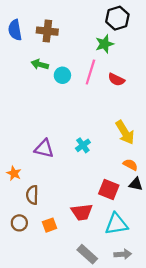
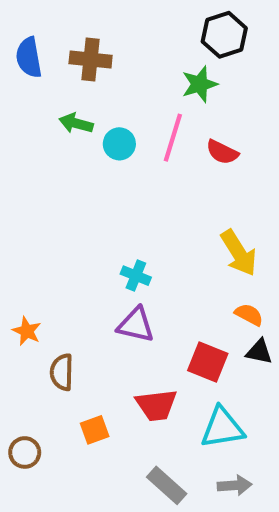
cyan cross: (83, 145) -> (136, 276), moved, turned -32
purple triangle: (44, 149) -> (136, 325), moved
brown circle: (19, 223) -> (25, 452), moved

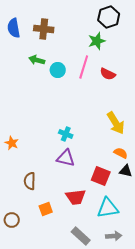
orange star: (27, 331) -> (12, 143), moved

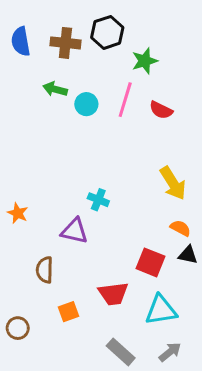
black hexagon: (109, 17) -> (107, 32), moved
purple triangle: (66, 158) -> (74, 231), moved
gray arrow: (114, 236) -> (170, 352), turned -35

